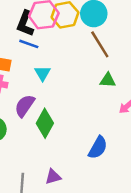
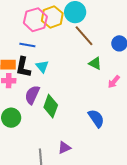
black L-shape: (25, 24) -> (23, 67), moved
green triangle: (108, 80) -> (95, 63), turned 32
blue semicircle: (98, 148) -> (96, 118), turned -54

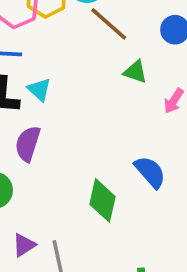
green diamond: (51, 106) -> (102, 200), moved
purple triangle: (64, 148) -> (24, 245), moved

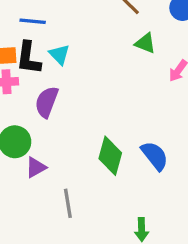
blue semicircle: (150, 172) -> (155, 156), moved
purple triangle: (24, 245) -> (36, 167), moved

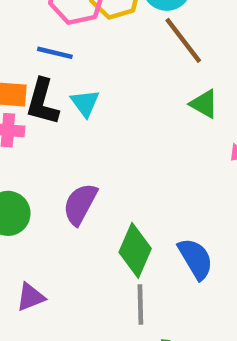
purple semicircle: (47, 102) -> (80, 204), moved
purple triangle: (36, 167) -> (31, 297), moved
gray line: (68, 203) -> (140, 304), moved

